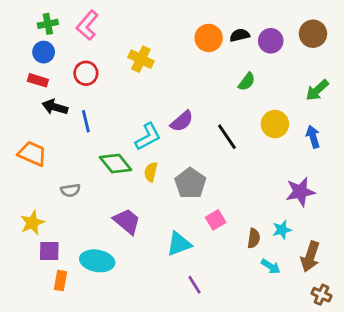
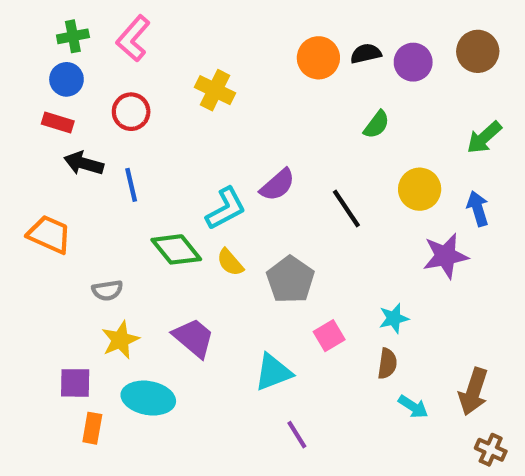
yellow semicircle: (151, 172) -> (230, 262), turned -54
purple star: (300, 192) -> (445, 256), moved
yellow star: (32, 223) -> (120, 340), moved
cyan star: (282, 230) -> (394, 318), moved

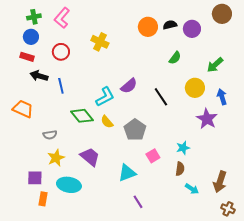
brown circle: (478, 51) -> (222, 14), moved
green arrow: (484, 137) -> (215, 65), moved
purple star: (445, 256) -> (207, 119), turned -30

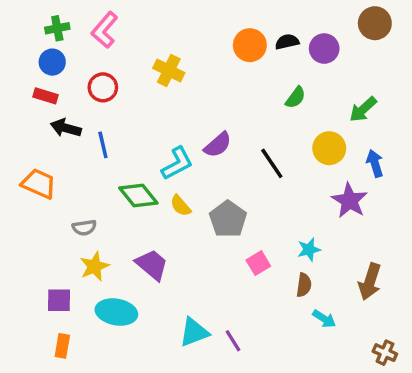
cyan triangle: (127, 173) -> (194, 332), moved
brown arrow: (220, 182) -> (370, 282), moved
orange rectangle: (43, 199) -> (62, 346), moved

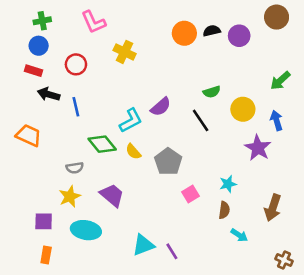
pink L-shape: (105, 30) -> (93, 22), moved, turned -65
green semicircle: (295, 98) -> (212, 92), moved, turned 35
green arrow: (363, 109) -> (280, 81), moved
gray semicircle: (84, 228) -> (75, 168), moved

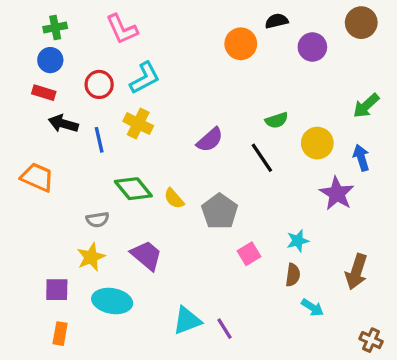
black semicircle: (212, 31) -> (277, 21), moved
yellow cross: (125, 52) -> (138, 124), moved
cyan L-shape: (131, 120) -> (145, 78), moved

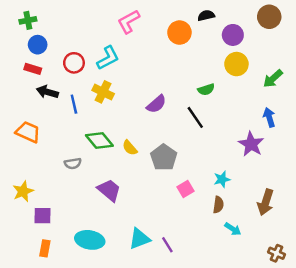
green cross: (55, 27) -> (28, 20), moved
pink L-shape: (122, 29) -> (129, 22), moved, turned 85
yellow circle: (317, 143) -> (236, 64), moved
yellow star: (91, 257) -> (23, 191), moved
cyan ellipse: (112, 301) -> (90, 240), moved

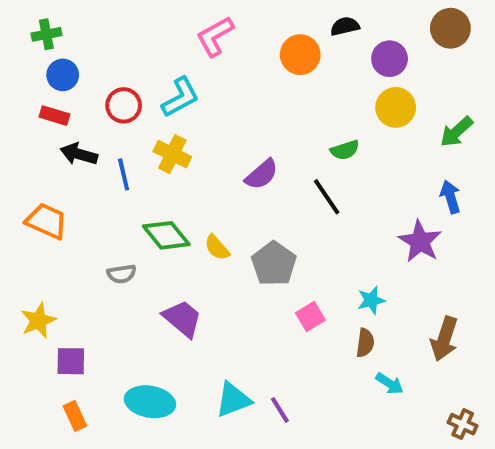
orange rectangle: (45, 248) -> (75, 416), turned -35

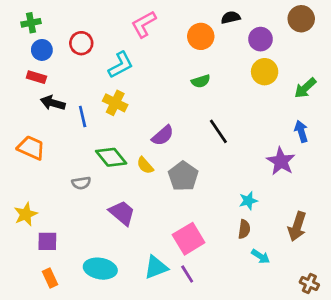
red circle: (124, 105) -> (81, 43), moved
green semicircle: (345, 150) -> (201, 81), moved
purple semicircle: (262, 174) -> (163, 135), moved
pink square: (310, 316) -> (189, 239), moved, size x1.6

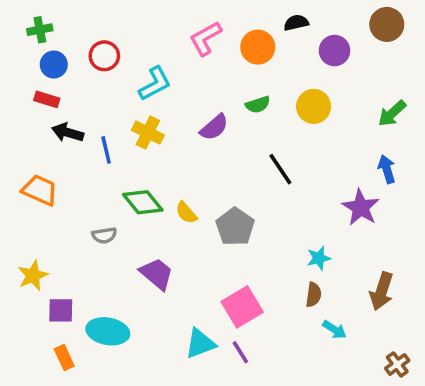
pink L-shape: (144, 24) -> (205, 38), moved
yellow circle: (265, 72) -> (314, 106), moved
purple semicircle: (163, 135) -> (214, 127), moved
cyan ellipse: (100, 269) -> (108, 331), moved
brown cross: (309, 283) -> (397, 364), turned 30

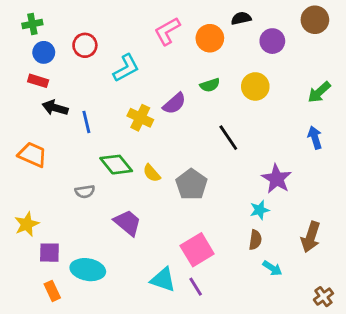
yellow cross: (148, 133) -> (140, 118), moved
purple star: (361, 208) -> (277, 179), moved
cyan triangle: (200, 344) -> (163, 280), turned 40

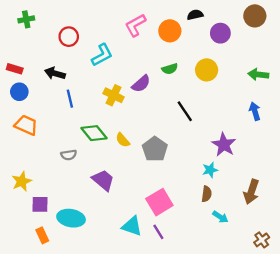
blue circle: (44, 52) -> (19, 92), moved
red rectangle: (38, 81) -> (15, 69), moved
green arrow: (319, 92) -> (258, 75), turned 48
black arrow: (55, 108) -> (55, 73), moved

